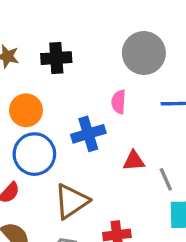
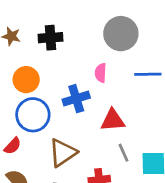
red triangle: (134, 161) -> (113, 120), size x1.4
gray line: (166, 179) -> (124, 153), moved

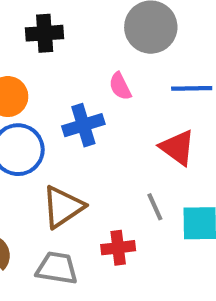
pink semicircle: (101, 73) -> (120, 86), turned -30
red triangle: (113, 120) -> (177, 148), moved, turned 40

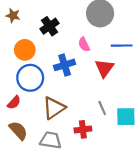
black cross: (45, 33) -> (50, 26), moved, turned -30
red triangle: (177, 148) -> (104, 68), moved, turned 30

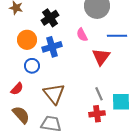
blue cross: (65, 65) -> (52, 47), moved
blue circle: (30, 78) -> (32, 66), size x0.6
brown triangle: (54, 108) -> (54, 94), turned -35
red cross: (83, 129) -> (97, 114), moved

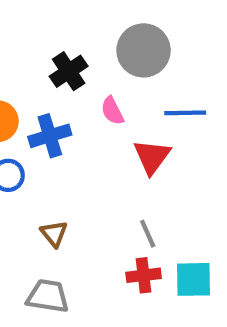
black cross: (50, 18) -> (69, 71), moved
brown triangle: (54, 94) -> (54, 234), size x0.6
cyan square: (121, 102) -> (193, 279), moved

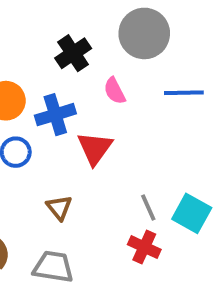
red triangle: (152, 157) -> (95, 148), moved
red cross: (144, 275) -> (144, 247), turned 32
cyan square: (193, 279) -> (192, 213), moved, turned 30

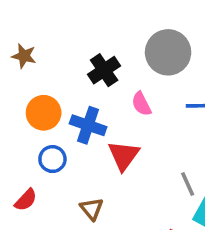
blue cross: (55, 115) -> (88, 125), turned 36
gray line: (148, 207) -> (188, 184), moved

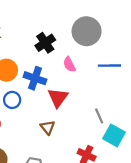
brown triangle: (92, 209) -> (48, 127), moved

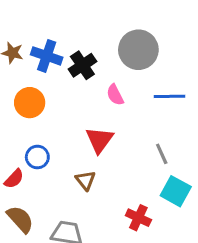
blue cross: (35, 78) -> (47, 56), moved
blue circle: (12, 100) -> (37, 157), moved
gray line: (99, 116) -> (162, 154), moved

